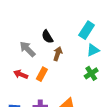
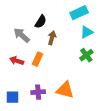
cyan rectangle: (87, 30) -> (79, 13), turned 36
black semicircle: (47, 37) -> (41, 22), turned -112

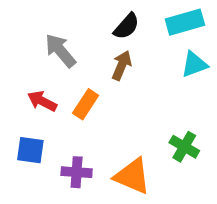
black semicircle: (41, 22) -> (126, 26), moved
green cross: (86, 55) -> (184, 147), moved, turned -32
blue square: (12, 97) -> (30, 150), moved

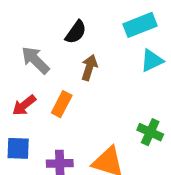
black semicircle: (126, 26) -> (76, 32), moved
red arrow: (42, 101) -> (24, 105), turned -60

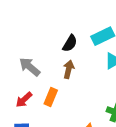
black semicircle: (76, 32) -> (70, 43), moved

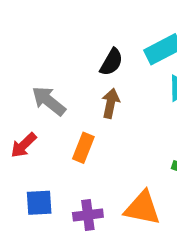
red arrow: (24, 100) -> (24, 145), moved

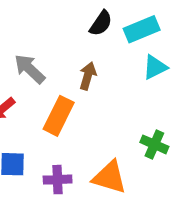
black semicircle: (111, 62) -> (101, 23), moved
orange rectangle: (83, 148) -> (59, 116), size x1.4

